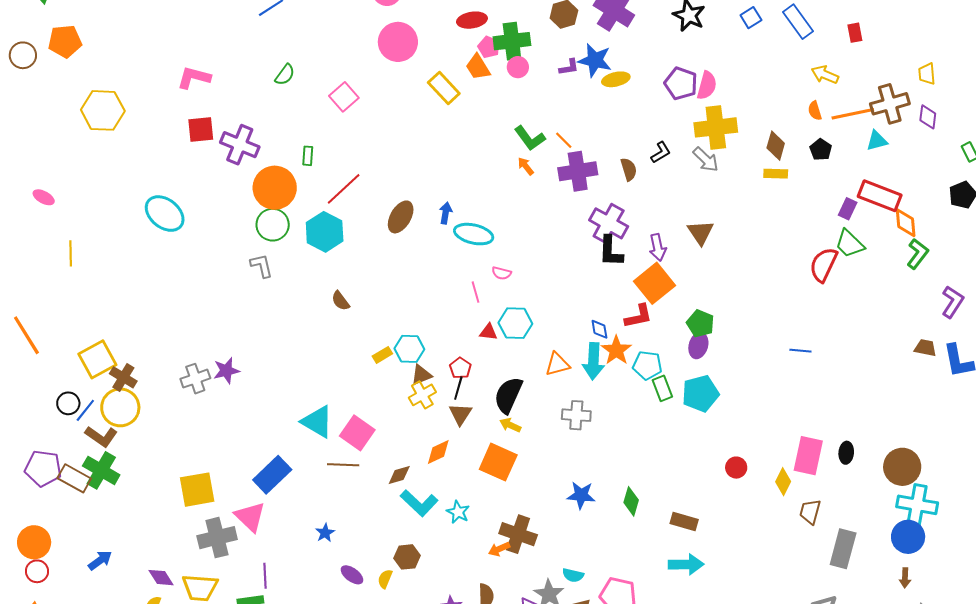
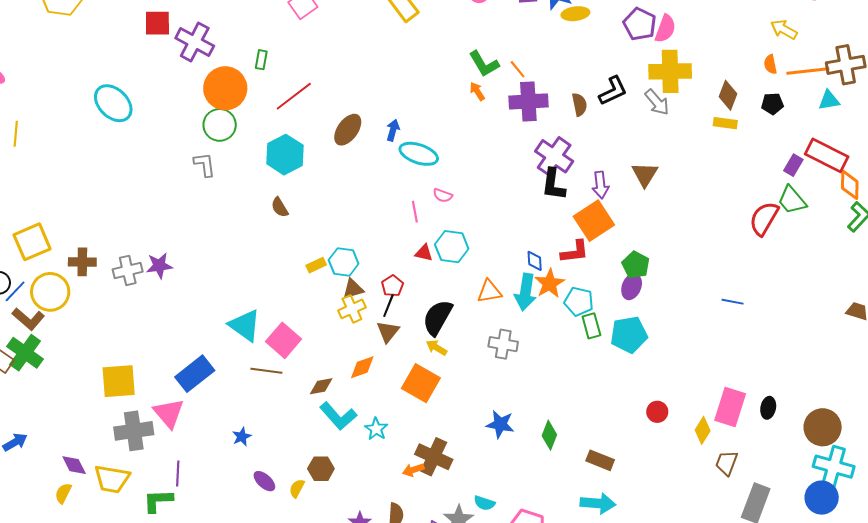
black pentagon: (821, 150) -> (772, 104), turned 30
black L-shape: (661, 152) -> (613, 91), size x1.4
cyan hexagon: (325, 232) -> (285, 155), moved
brown cross: (123, 377) -> (82, 262), moved, turned -36

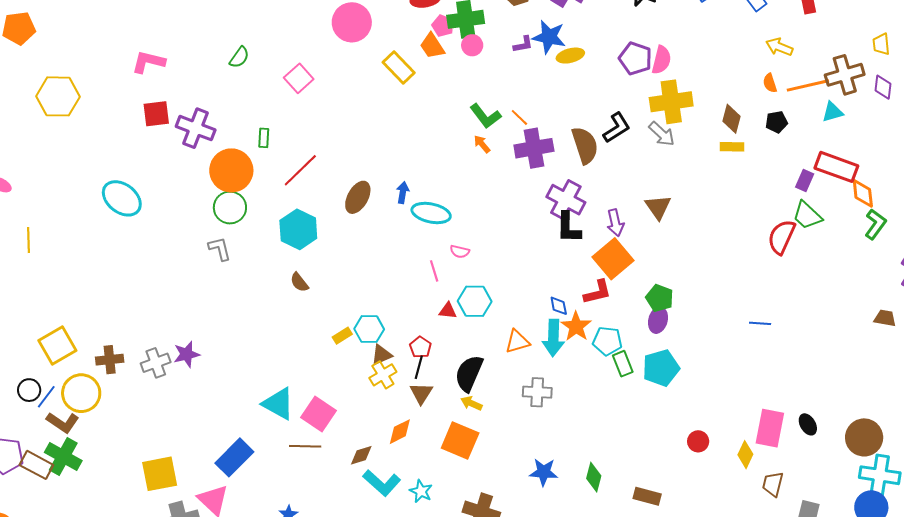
brown semicircle: (579, 105) -> (585, 145), size x1.6
black ellipse: (768, 408) -> (808, 424), turned -35

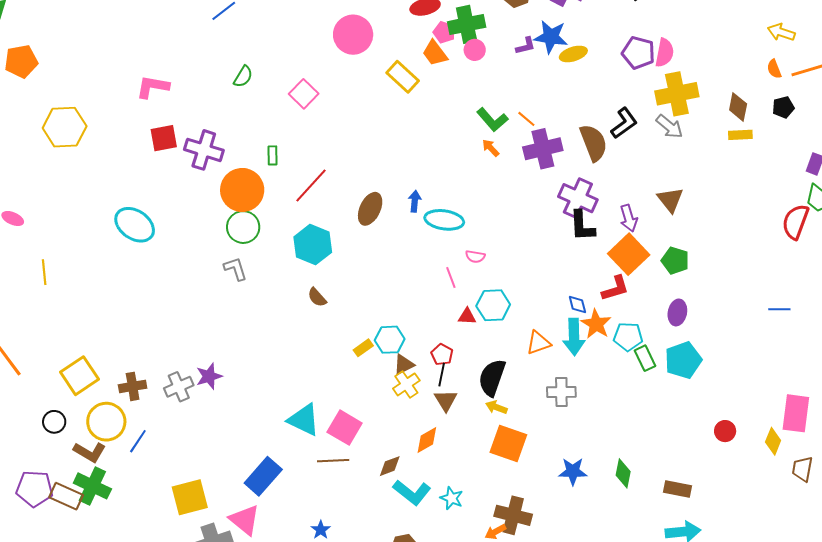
green pentagon: (660, 298) -> (675, 260), moved
blue line: (46, 397) -> (138, 441), moved
orange square: (460, 441) -> (508, 443), moved

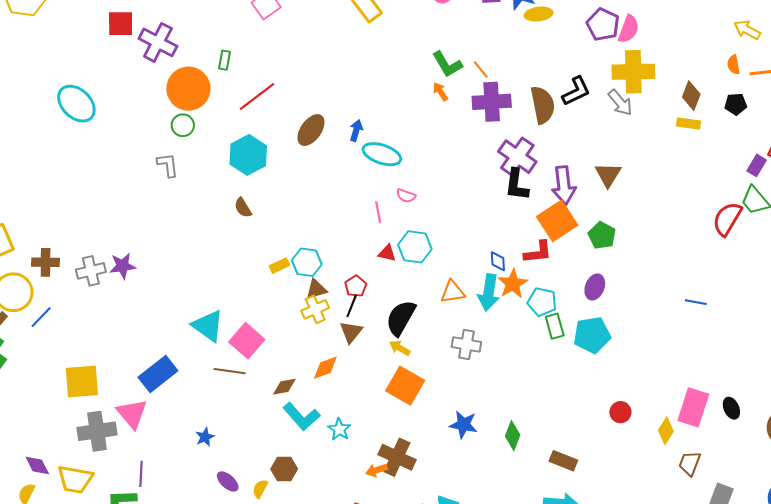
purple arrow: (629, 218) -> (564, 185), size x1.4
green circle: (243, 227) -> (183, 125), size x0.7

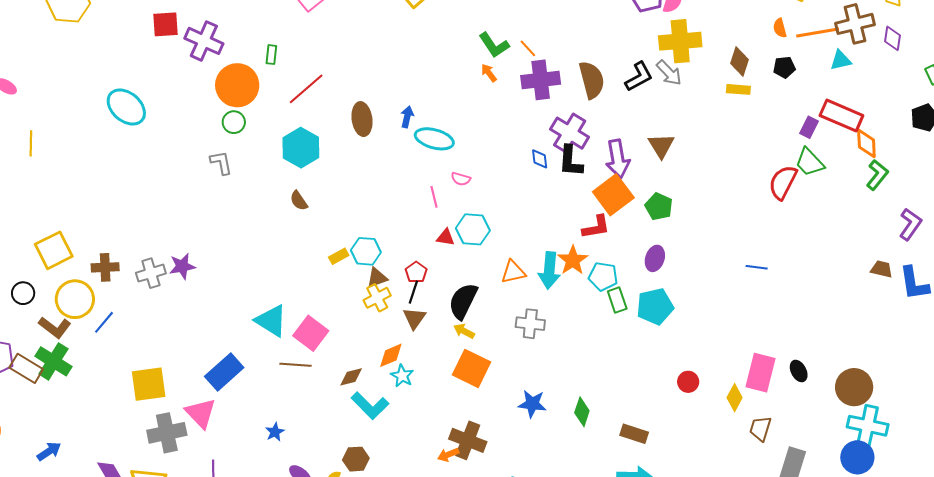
black L-shape: (576, 91) -> (639, 77), moved
brown ellipse: (311, 130) -> (362, 119), turned -40
blue diamond: (498, 261) -> (540, 159), moved
cyan star: (339, 429) -> (402, 376), moved

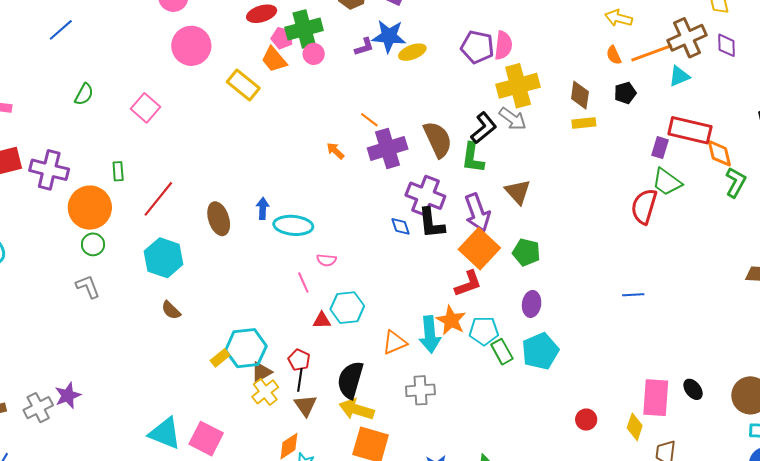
green L-shape: (494, 45) -> (473, 158), moved, turned 52
cyan hexagon: (366, 251) -> (246, 348), size x1.4
yellow arrow: (464, 331) -> (357, 409), size x1.6

